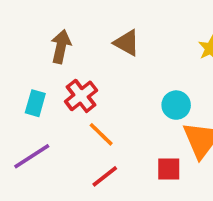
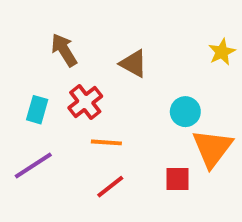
brown triangle: (127, 43) -> (133, 64), moved
brown arrow: (61, 47) -> (64, 50), turned -44
orange line: (101, 134) -> (106, 142), turned -40

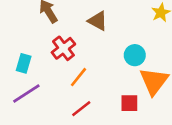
cyan rectangle: (37, 110) -> (24, 63), moved
orange line: (106, 142) -> (79, 77), turned -55

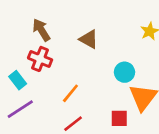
red cross: (63, 48) -> (40, 59), moved, turned -30
cyan rectangle: (24, 63) -> (18, 80), turned -54

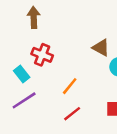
brown arrow: (41, 30) -> (34, 18), moved, turned 30
brown triangle: (89, 39) -> (101, 48), moved

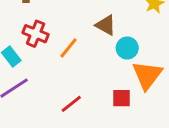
orange line: (70, 86) -> (68, 48), moved

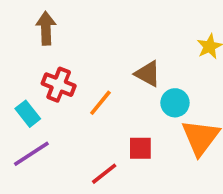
red square: (121, 98) -> (140, 148), moved

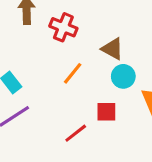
red cross: (59, 85) -> (63, 27), moved
cyan circle: (175, 103) -> (123, 76), moved

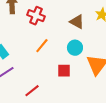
brown triangle: (113, 49) -> (77, 22), moved
red line: (76, 133) -> (32, 91), moved

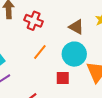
cyan circle: (75, 48) -> (74, 54), size x1.5

